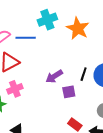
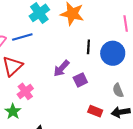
black line: (84, 74) -> (88, 47), moved

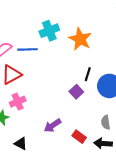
purple arrow: (61, 68) -> (52, 126), moved
purple square: (80, 80) -> (76, 92), moved, turned -32

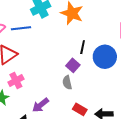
gray semicircle: (106, 122) -> (67, 83), moved
purple arrow: (52, 126) -> (41, 105), moved

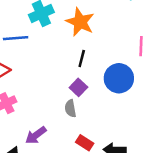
black line: (83, 47) -> (82, 58), moved

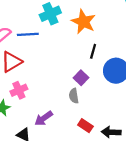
black line: (82, 58) -> (93, 51), moved

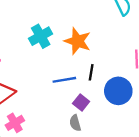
blue line: (28, 34) -> (64, 80), moved

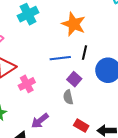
cyan cross: (41, 36) -> (28, 14), moved
pink cross: (15, 123) -> (27, 84), moved

